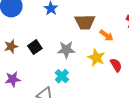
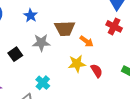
gray star: (66, 50) -> (41, 43), moved
yellow star: (96, 58) -> (77, 64), turned -30

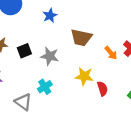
orange arrow: (87, 41) -> (111, 53), moved
gray star: (41, 43) -> (50, 56), moved

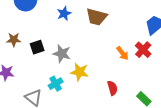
brown trapezoid: (81, 38) -> (97, 17), moved
yellow star: (84, 76) -> (80, 72), moved

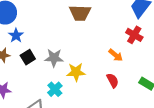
blue star: (64, 13) -> (16, 35), moved
orange arrow: (122, 53) -> (116, 55), moved

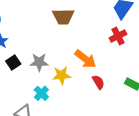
red cross: (134, 35) -> (118, 36), turned 35
orange arrow: (116, 55) -> (85, 59), moved, size x1.5

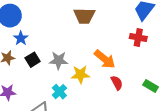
red cross: (118, 36) -> (138, 38), turned 35

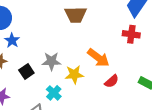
black square: (33, 60) -> (26, 71), moved
red semicircle: (117, 83) -> (112, 81), turned 80

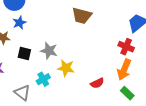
orange arrow: (98, 58) -> (124, 70), moved, turned 60
black square: (26, 71) -> (24, 54), turned 32

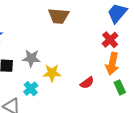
red cross: (126, 47) -> (110, 40), turned 35
green rectangle: (127, 93) -> (120, 87), turned 32

